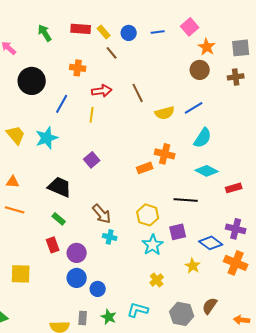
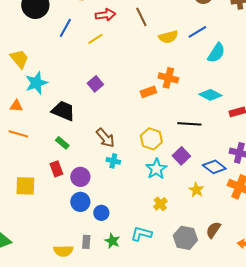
yellow line: (92, 115) -> (95, 39), turned 49
cyan star: (47, 138) -> (36, 83), moved
cyan semicircle: (203, 138) -> (216, 53), moved
purple square: (178, 232) -> (181, 156), turned -30
yellow square: (21, 274) -> (25, 186), moved

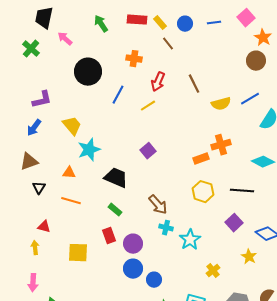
red arrow: (105, 15) -> (158, 82), turned 120
orange cross: (168, 78) -> (221, 145), turned -30
yellow hexagon: (151, 139) -> (203, 192), moved
cyan star: (156, 169) -> (190, 240), moved

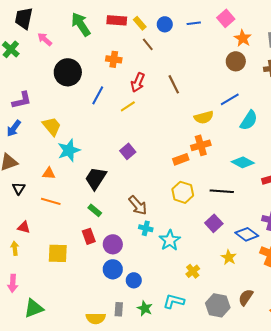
green arrow: (101, 24) -> (81, 24), size x1.4
yellow semicircle: (221, 104) -> (204, 117), moved
black trapezoid: (116, 178) -> (96, 178), turned -80

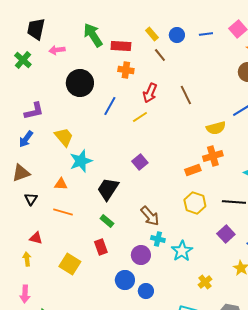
red rectangle: (117, 20) -> (121, 46), moved
pink arrow: (45, 39) -> (57, 50), turned -49
purple circle: (113, 244) -> (141, 255), moved
yellow square: (58, 253) -> (70, 264), turned 30

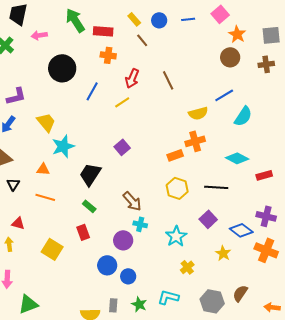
cyan star: (182, 251) -> (176, 236), moved

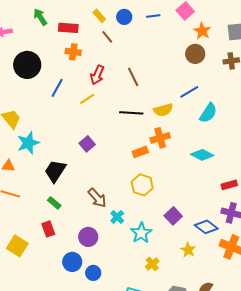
green arrow: (75, 20) -> (40, 17), size x0.7
red rectangle: (264, 175) -> (229, 185), moved
black line: (216, 187) -> (131, 113), moved
cyan cross: (140, 224) -> (117, 217), moved, turned 32

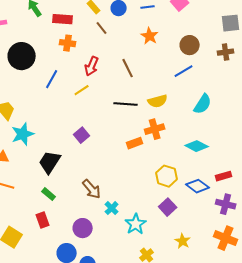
orange star: (202, 31) -> (150, 36), moved
blue line: (189, 92) -> (184, 71), moved
yellow hexagon: (142, 185) -> (167, 176), moved
blue diamond: (206, 227) -> (198, 186), moved

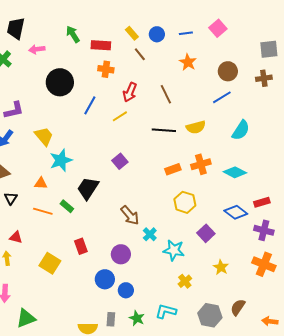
orange cross: (155, 129) -> (201, 164), moved
yellow hexagon: (167, 176) -> (185, 202), moved
green rectangle: (49, 194) -> (67, 206), moved
cyan star: (136, 224) -> (174, 250), turned -30

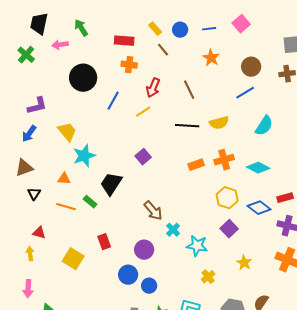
green arrow: (73, 34) -> (81, 28), moved
yellow hexagon: (185, 202) -> (227, 198), moved

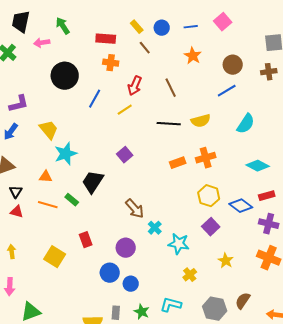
cyan diamond: (258, 168) -> (258, 166), moved
red triangle: (39, 233) -> (17, 212), moved

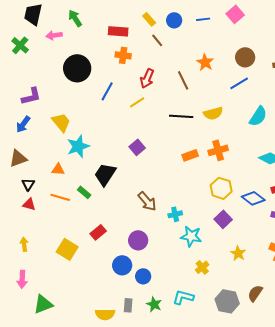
orange star: (193, 56) -> (205, 62), moved
cyan cross: (155, 228) -> (175, 214), moved, turned 32
red rectangle: (86, 240) -> (98, 232), turned 70

